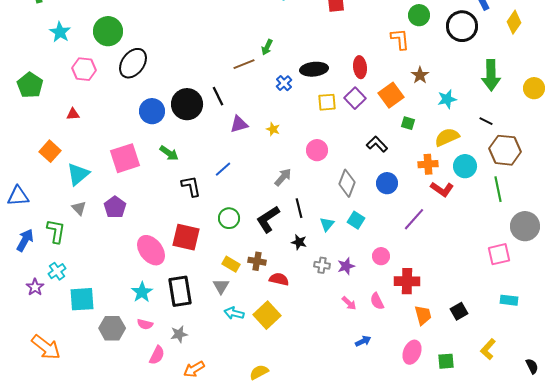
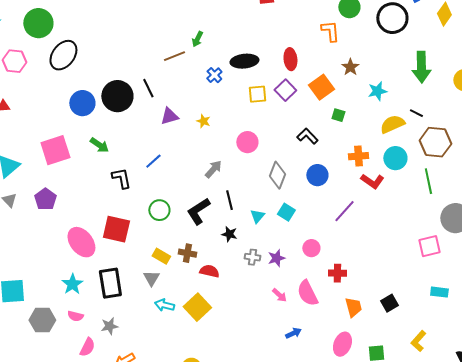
yellow semicircle: (447, 137) -> (392, 124), moved
red cross: (407, 281) -> (337, 273), size x0.7
pink semicircle: (377, 301) -> (307, 293), size x1.5

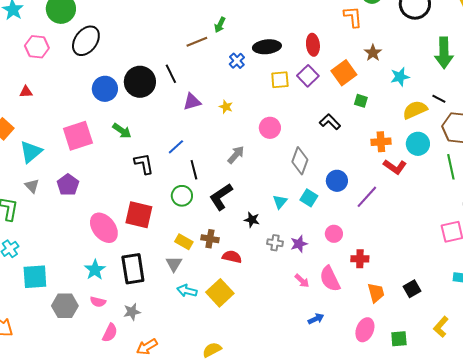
blue circle: (317, 175) -> (337, 181), moved
black line: (229, 200) -> (194, 170), moved

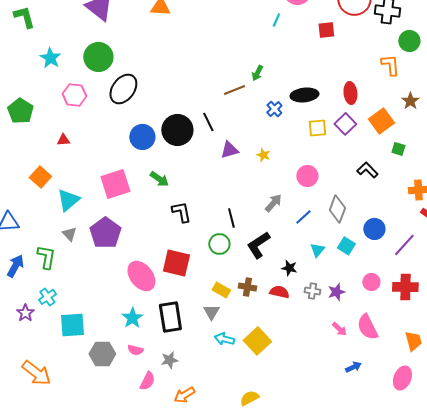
blue line: (176, 147) -> (303, 217), moved
purple pentagon: (68, 185) -> (105, 233), size x1.4
red semicircle: (232, 257) -> (279, 292), moved
red cross: (360, 259) -> (405, 287), moved, size x1.4

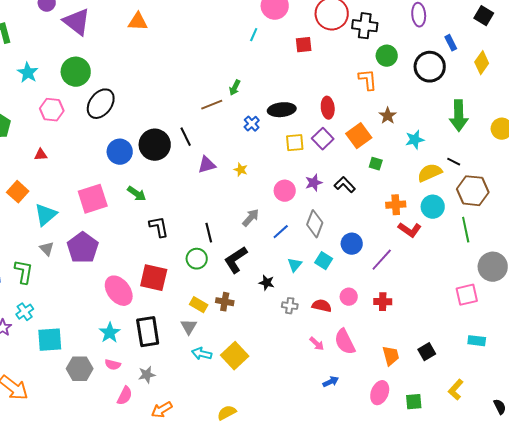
red cross: (405, 287) -> (383, 302), size x0.7
red semicircle: (279, 292) -> (322, 306), moved
purple star: (336, 292) -> (314, 183), moved

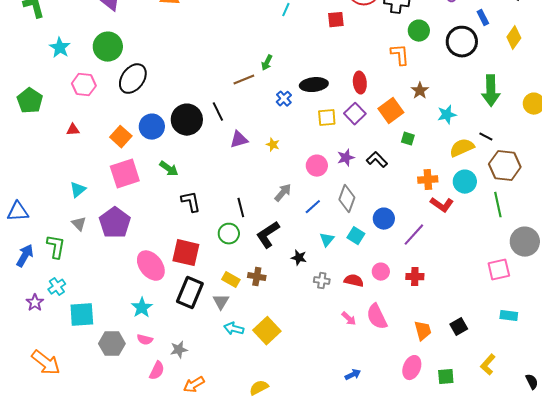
orange square: (18, 192) -> (121, 137), moved
cyan triangle: (46, 215) -> (78, 190), size x0.7
black rectangle: (148, 332) -> (190, 293), moved, turned 32
blue arrow: (331, 382) -> (353, 375), moved

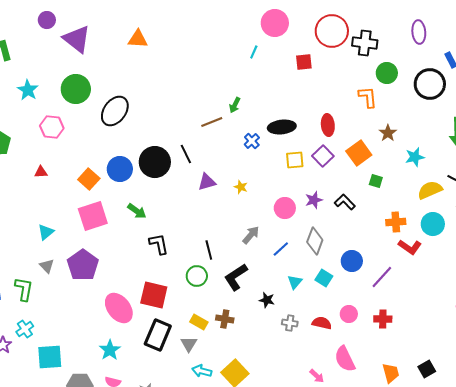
black ellipse: (133, 79) -> (115, 111), moved
pink arrow: (349, 319) -> (317, 376), moved

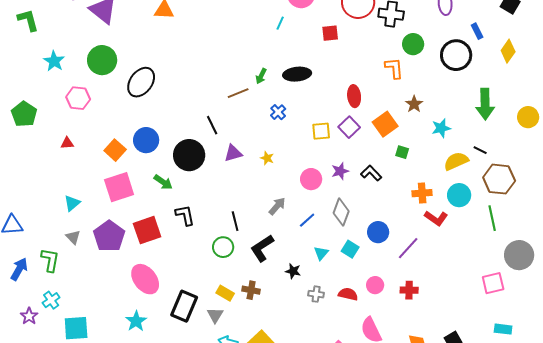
black ellipse: (282, 127) -> (297, 74), moved
black circle: (155, 162) -> (189, 155), moved
red square: (154, 295) -> (147, 230), moved, turned -32

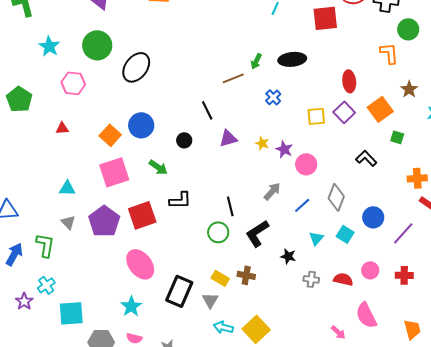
red square: (330, 33) -> (325, 18), size x1.5
black circle: (189, 155) -> (184, 140), size x0.5
purple star: (340, 171) -> (284, 149), moved, turned -30
cyan triangle: (72, 203) -> (67, 188), turned 42
black L-shape: (185, 215) -> (180, 200), turned 100

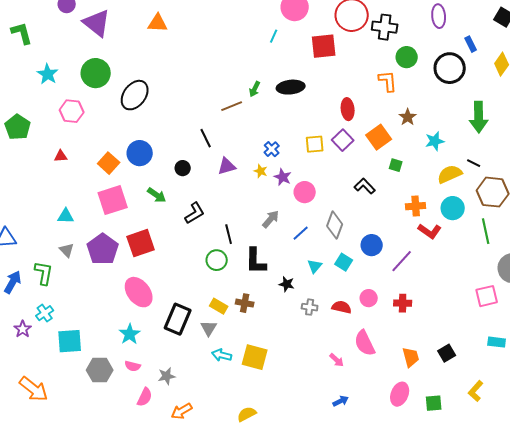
blue cross: (273, 97) -> (272, 149), moved
black L-shape: (180, 200) -> (195, 213), moved, turned -30
black L-shape: (257, 233) -> (256, 261), turned -56
yellow square: (256, 329) -> (255, 357), turned -32

